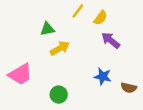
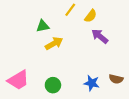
pink trapezoid: (20, 74) -> (18, 80), moved
blue star: (103, 76) -> (92, 83), moved

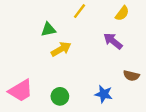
yellow semicircle: (91, 16) -> (122, 13), moved
brown semicircle: (116, 79) -> (131, 76), moved

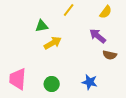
brown semicircle: (131, 76) -> (110, 55), moved
pink trapezoid: (21, 91) -> (18, 79), turned 125

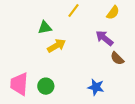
brown semicircle: (110, 55) -> (117, 58), turned 32
green circle: (52, 84) -> (46, 86), moved

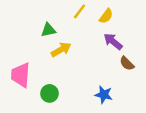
yellow semicircle: (113, 13) -> (106, 16), moved
pink trapezoid: (19, 84) -> (21, 75), moved

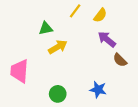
green circle: (49, 93) -> (58, 94), moved

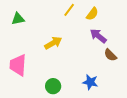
green triangle: (46, 28) -> (18, 19), moved

